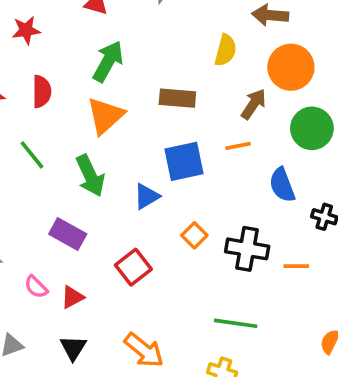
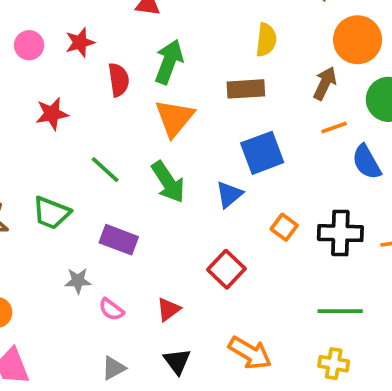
yellow semicircle: (225, 50) -> (266, 40), moved
red semicircle: (42, 91) -> (119, 80), moved
orange line: (238, 146) -> (334, 127), moved
purple rectangle: (68, 234) -> (119, 240), moved
pink semicircle: (36, 287) -> (111, 309), moved

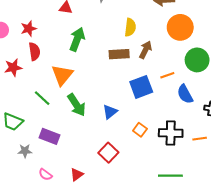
red semicircle: (119, 80) -> (34, 52), moved
brown arrow: (325, 83) -> (145, 50), moved
orange triangle: (174, 118) -> (62, 75), moved
blue square: (262, 153) -> (141, 87), moved
gray star: (78, 281) -> (25, 151), moved

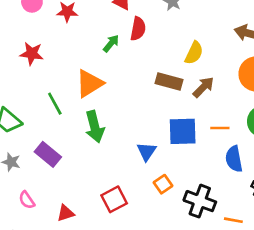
green arrow: (77, 39) -> (111, 43), moved, size x0.6
red semicircle: (34, 52) -> (138, 29), moved
blue triangle: (110, 112) -> (147, 151), moved, turned -35

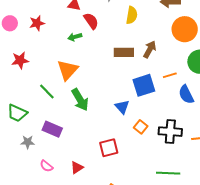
red semicircle: (138, 29) -> (91, 21), turned -30
green arrow: (111, 43) -> (75, 37), turned -128
yellow semicircle: (194, 53) -> (132, 15), moved
red square: (114, 199) -> (109, 148), turned 30

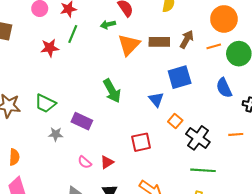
orange triangle: (68, 70) -> (129, 45), moved
orange line: (170, 75) -> (214, 46), moved
green line: (47, 91) -> (73, 34), moved, turned 66
black cross: (170, 132) -> (198, 138), moved, turned 30
pink semicircle: (46, 166) -> (85, 162), moved

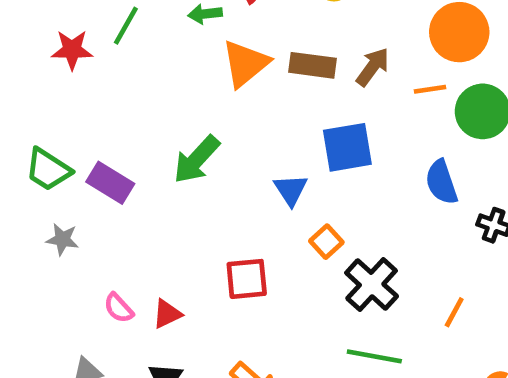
green arrow: (112, 91) -> (197, 160), turned 65
purple rectangle: (82, 121) -> (110, 183), moved
orange line: (236, 134) -> (454, 312), moved, turned -64

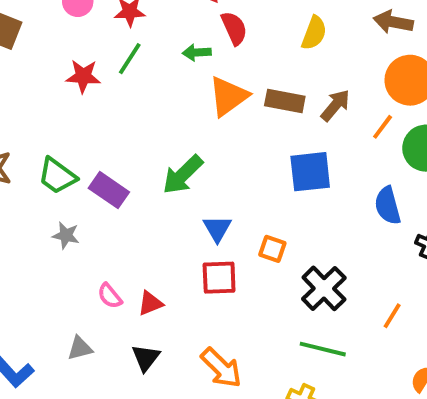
orange line: (430, 89) -> (383, 127), turned -48
blue triangle: (291, 190) -> (217, 229), moved
orange square: (326, 242) -> (272, 249), moved, turned -32

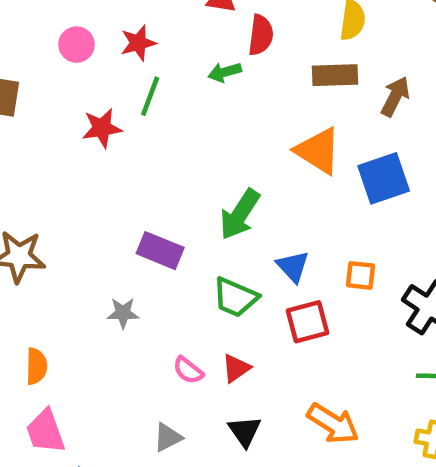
red semicircle: (234, 28) -> (261, 35), turned 44
orange triangle: (228, 96) -> (318, 151), moved, turned -39
brown rectangle: (285, 101) -> (335, 75), moved
green trapezoid: (57, 176) -> (235, 297), moved

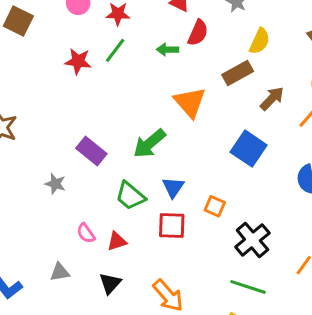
brown rectangle: (335, 75) -> (238, 73), turned -44
orange triangle: (318, 151) -> (190, 102), moved
blue square: (384, 178) -> (249, 149), turned 36

